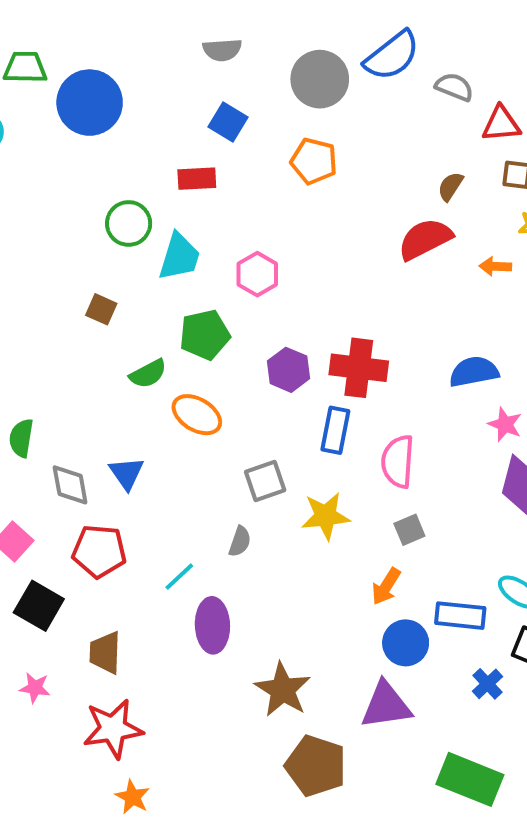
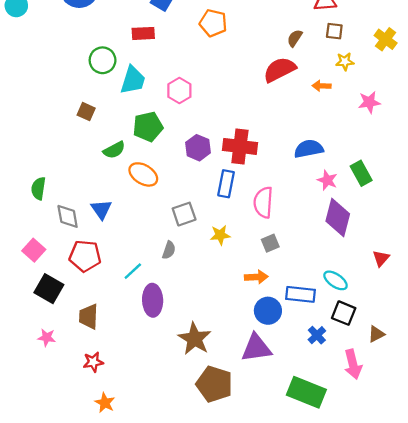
yellow star: (326, 516) -> (220, 235), size x0.7
orange arrow: (386, 586) -> (256, 277), turned -125
red star: (113, 729) -> (93, 362), size x0.6

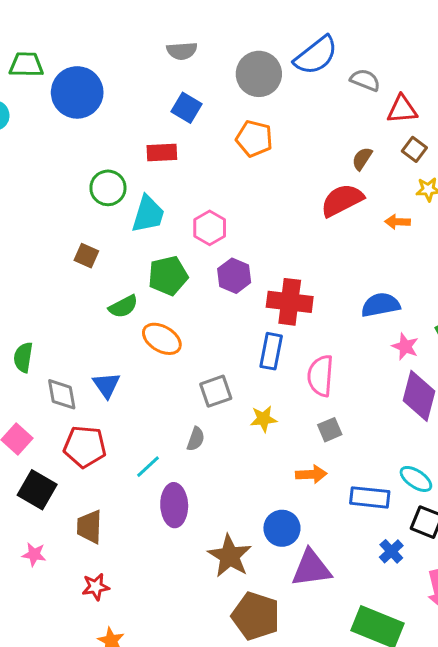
brown square: (334, 31) -> (414, 149), turned 30
purple hexagon: (198, 148) -> (234, 276), moved
blue circle: (268, 311) -> (282, 528), moved

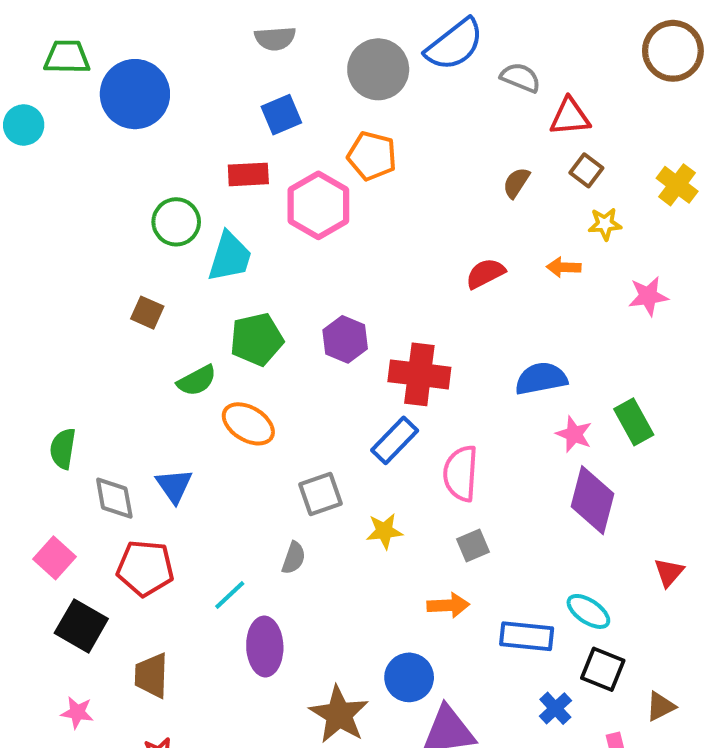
blue square: (186, 108) -> (281, 115), turned 36
red semicircle: (342, 200) -> (485, 273), moved, size x0.7
pink hexagon: (210, 228) -> (318, 205), moved, size x1.4
blue rectangle: (271, 351) -> (395, 440), turned 33

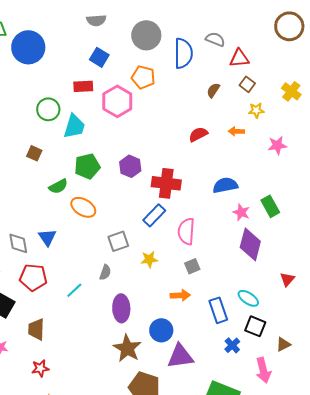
blue semicircle: (454, 45) -> (183, 53), moved, turned -52
blue square: (281, 115) -> (99, 57), turned -36
blue rectangle: (527, 636) -> (218, 310), turned 65
purple ellipse: (265, 647) -> (121, 308), moved

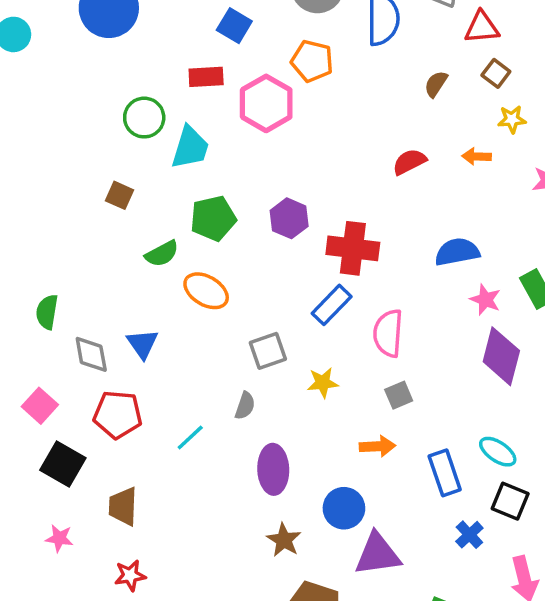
brown star: (127, 348) -> (284, 540), size x0.7

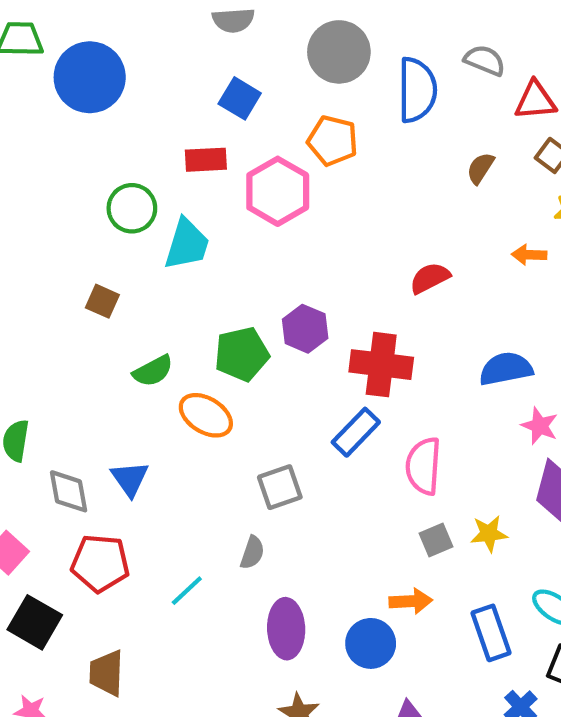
red semicircle: (409, 162) -> (430, 278), moved
green pentagon: (213, 218) -> (242, 354), moved
yellow star: (323, 383) -> (489, 534), moved
blue circle: (344, 508) -> (371, 643), moved

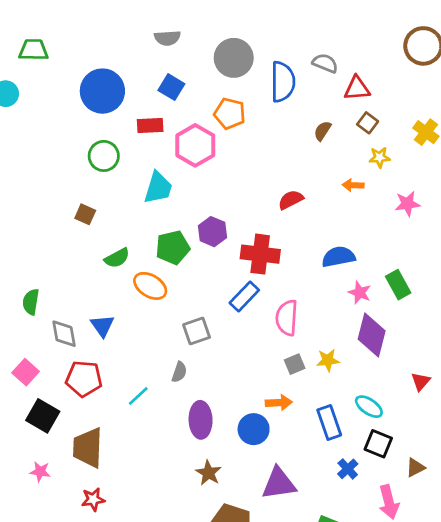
blue circle: (90, 77) -> (102, 91), moved
cyan trapezoid: (187, 244) -> (158, 188), moved
brown trapezoid: (107, 673) -> (88, 448), size x1.4

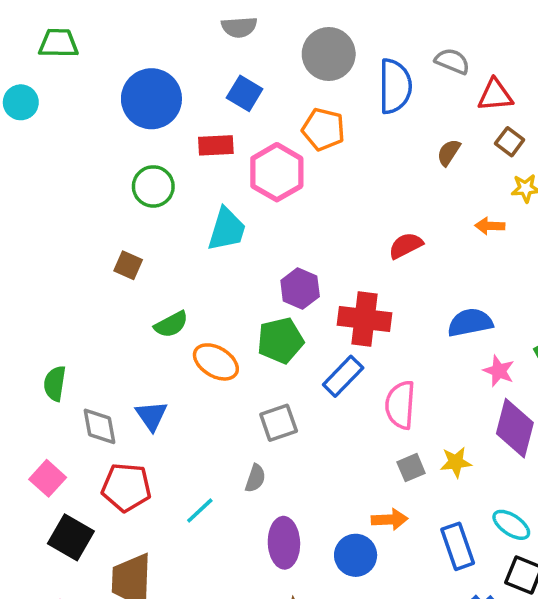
green pentagon: (173, 247) -> (280, 340), moved

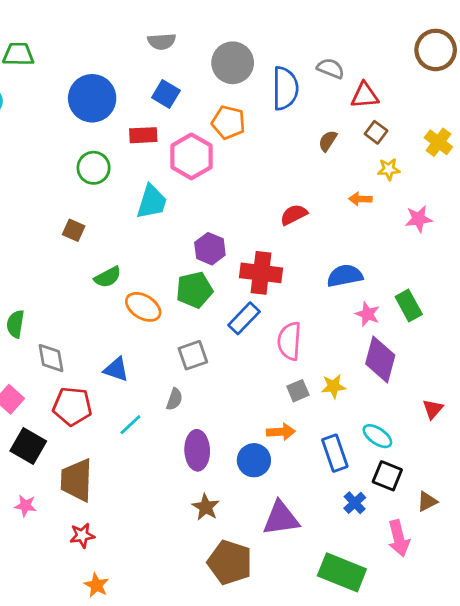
blue triangle: (151, 416) -> (116, 369), moved, turned -36

